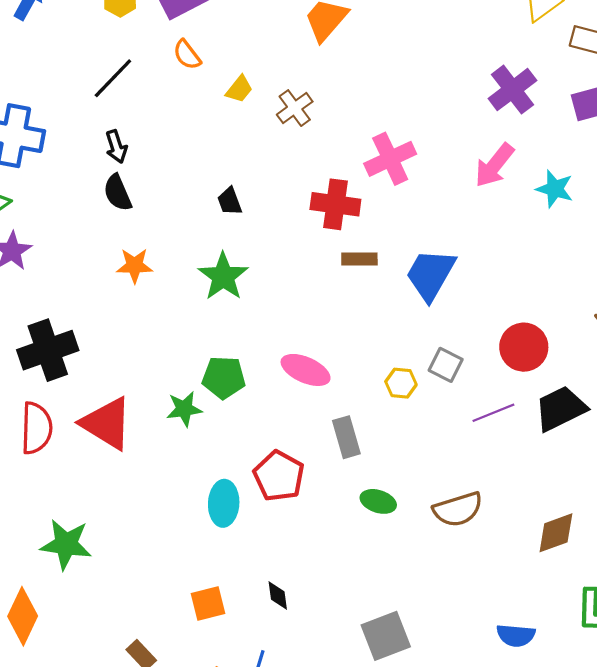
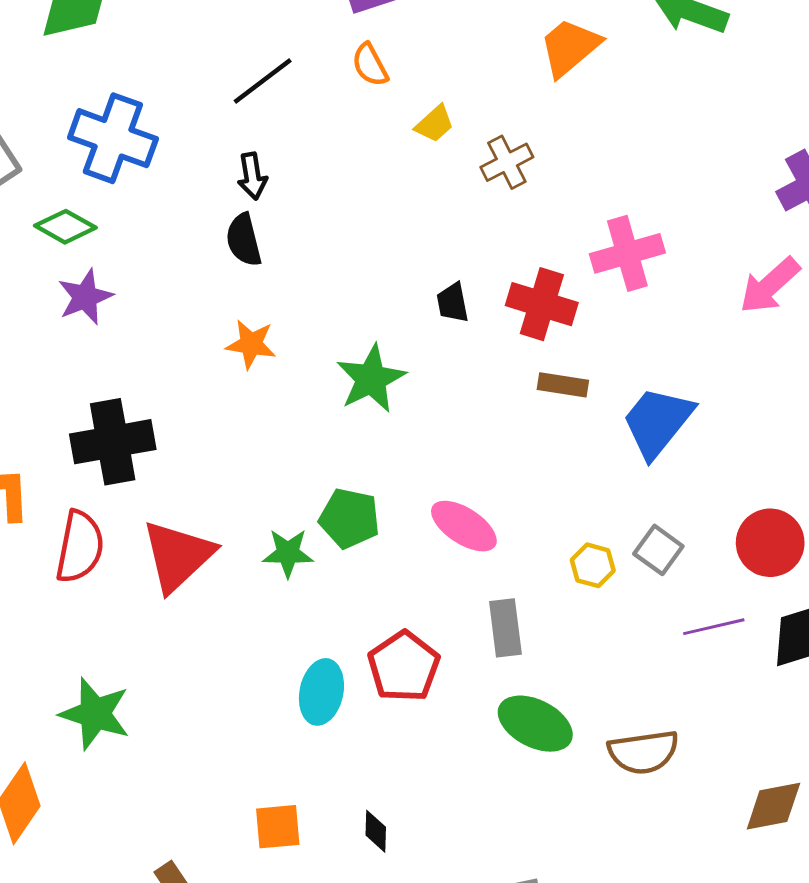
black trapezoid: (230, 201) -> (453, 303), moved
red triangle: (107, 423) -> (178, 556), turned 36
green ellipse: (378, 501) -> (535, 724), size x1.5

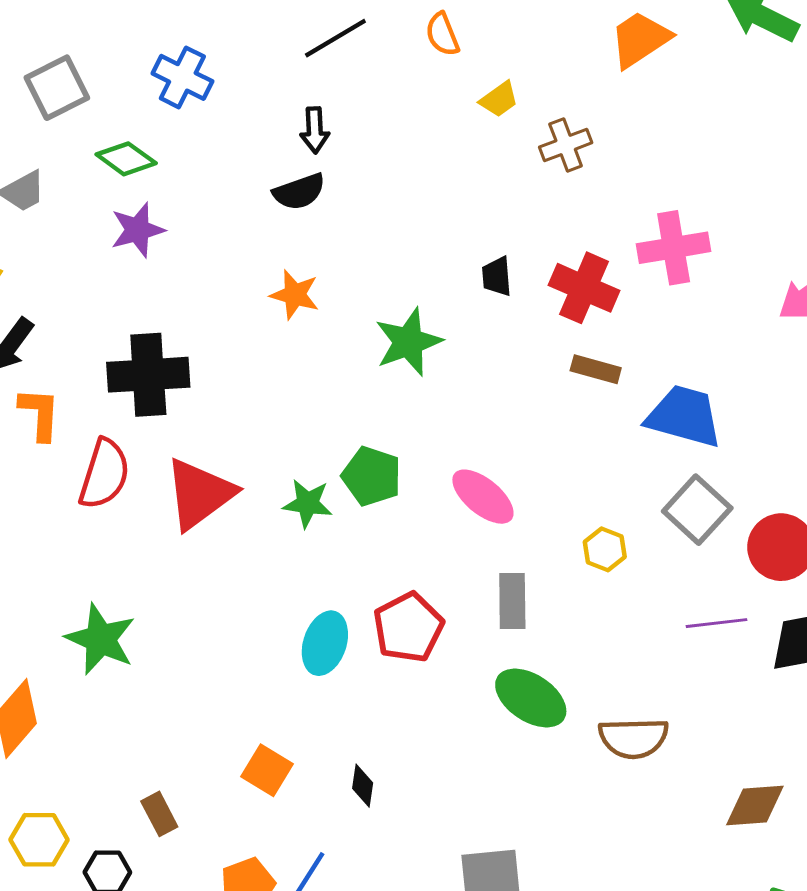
blue cross: (113, 138) -> (182, 77), size x0.7
black semicircle: (244, 240) -> (299, 192), turned -102
blue trapezoid: (657, 422) -> (684, 416), turned 60
gray square: (658, 550) -> (697, 510), moved, size x1.4
orange square: (278, 827) -> (267, 770), turned 30

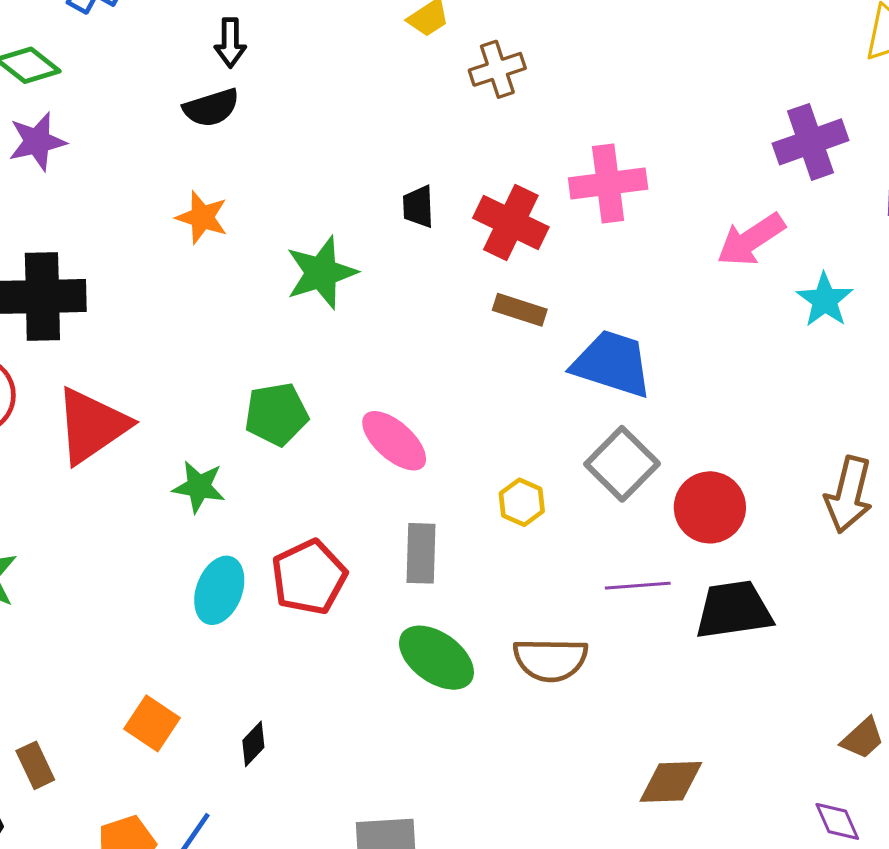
green pentagon: (372, 476) -> (276, 414), turned -30
green star: (308, 503) -> (199, 487), moved
brown semicircle: (634, 738) -> (550, 660), moved
black diamond: (363, 786) -> (253, 744), turned 33

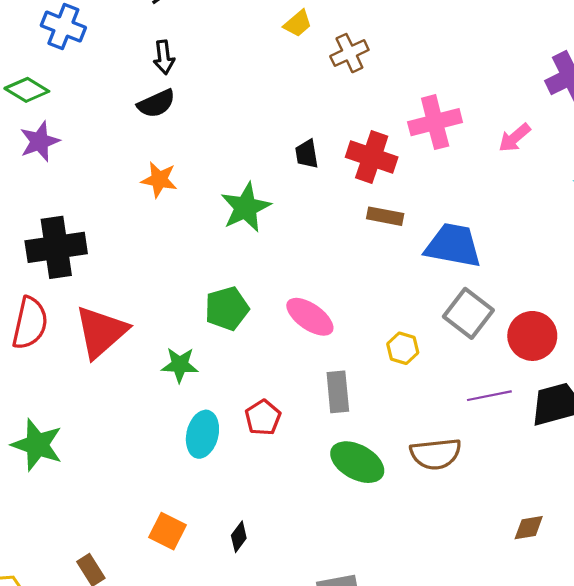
pink arrow: (751, 240) -> (515, 138), moved, size x0.7
red pentagon: (309, 577) -> (263, 418), size x0.7
brown diamond: (671, 782) -> (529, 528), size x0.7

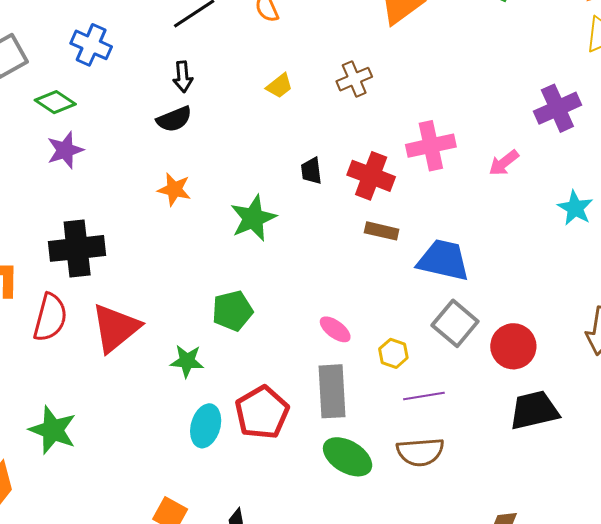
yellow trapezoid: (298, 23) -> (279, 86), moved
pink ellipse: (310, 317) -> (335, 329), moved, size x0.7
gray rectangle: (338, 392) -> (332, 391), size x1.4
purple line: (489, 396) -> (424, 396), moved
red pentagon: (263, 418) -> (262, 413), size x1.6

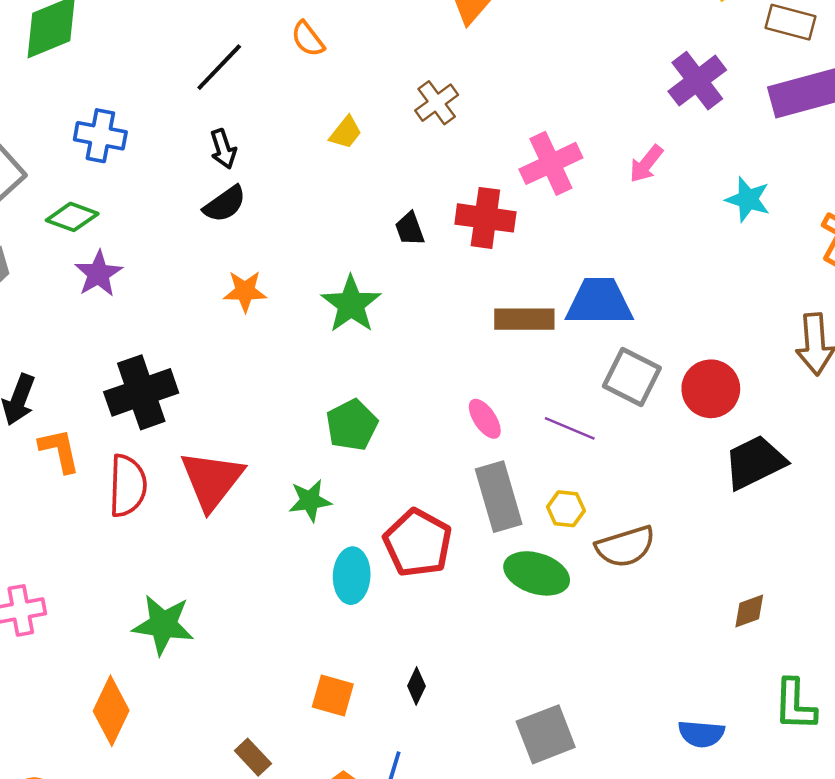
brown rectangle: (382, 231) -> (524, 319), moved, size x1.4
pink ellipse: (335, 329) -> (485, 419), turned 32
yellow hexagon: (393, 353) -> (566, 509), moved
purple line: (424, 396) -> (570, 428), moved, turned 45

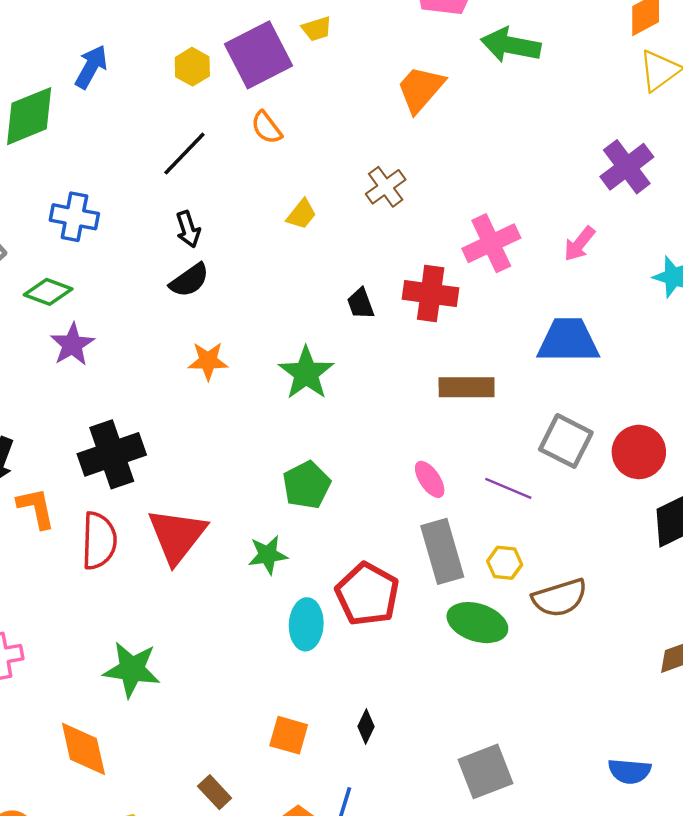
blue trapezoid: (599, 302) -> (568, 341), moved
orange diamond: (111, 711) -> (83, 749), turned -38

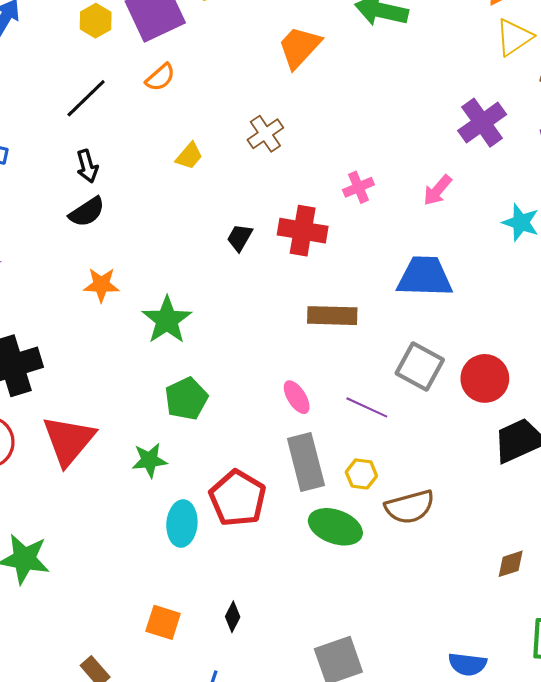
orange semicircle: (266, 128) -> (160, 77), turned -96
pink cross: (491, 243) -> (358, 187), size x0.6
black trapezoid: (361, 303) -> (240, 238), turned 48
green star: (306, 373) -> (167, 320), moved

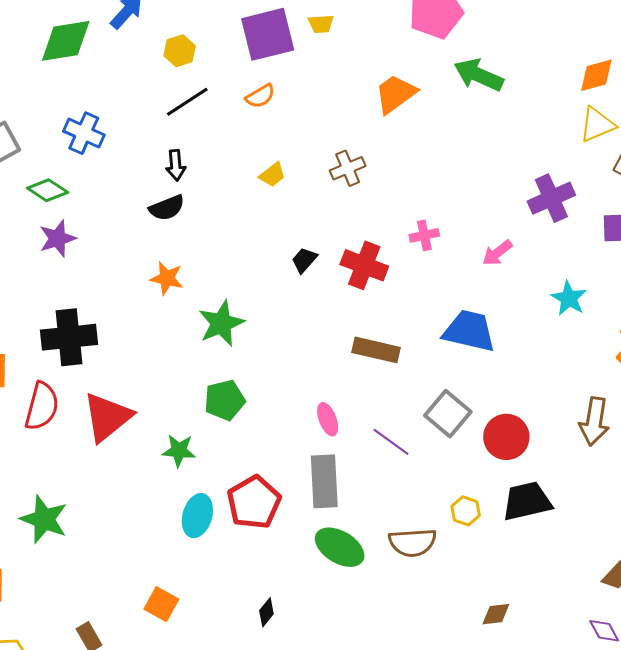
yellow hexagon: (96, 21) -> (180, 51), moved
yellow hexagon: (361, 474) -> (466, 511), moved
black diamond: (233, 617) -> (266, 612), moved

